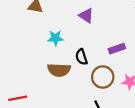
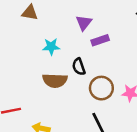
purple triangle: (86, 16) -> (84, 23), turned 35
purple rectangle: (117, 49) -> (100, 40), moved

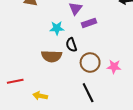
cyan star: (51, 47) -> (57, 28), moved

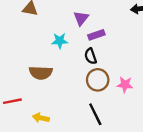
black semicircle: (71, 45) -> (91, 56), moved
brown semicircle: (52, 56) -> (41, 73), moved

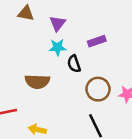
purple triangle: (81, 18) -> (58, 23), moved
black semicircle: (91, 56) -> (74, 64), moved

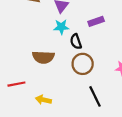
brown circle: (98, 89) -> (83, 64), moved

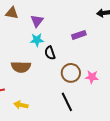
purple rectangle: (96, 21) -> (79, 35), moved
brown circle: (83, 64) -> (71, 73), moved

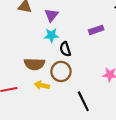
brown circle: (71, 73) -> (61, 71), moved
yellow arrow: (21, 105) -> (42, 85), moved

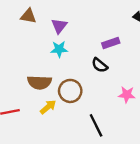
black semicircle: (65, 49) -> (100, 65), moved, turned -32
yellow arrow: (42, 85) -> (48, 107), turned 128

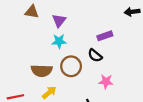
brown circle: (70, 91) -> (71, 66), moved
pink star: (127, 95) -> (106, 82), moved

